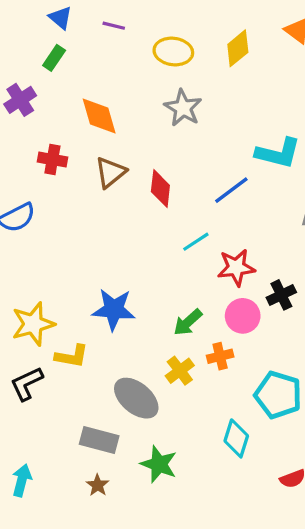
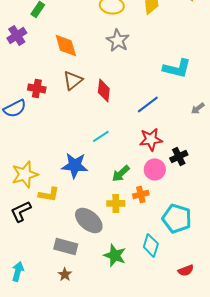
red cross: (52, 160) -> (37, 88), moved
blue line: (231, 190) -> (148, 104), moved
cyan line: (196, 242) -> (101, 136), moved
yellow cross: (180, 371) -> (116, 203), turned 36
green star: (159, 464) -> (115, 255), moved

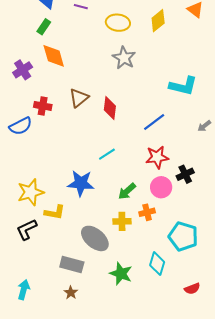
purple cross: (17, 35) -> (23, 70), moved
orange diamond: (66, 45) -> (54, 56), moved

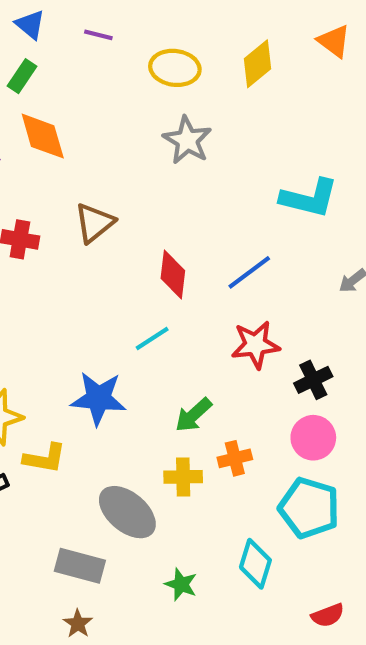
red diamond: (110, 108) -> (173, 274), moved
pink circle: (161, 187) -> (313, 438), moved
green star: (121, 274) -> (181, 584), size x0.7

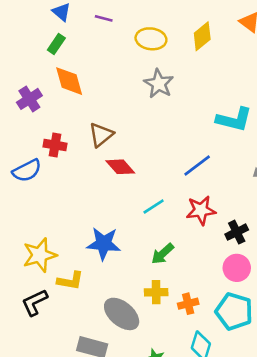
red diamond: (173, 274) -> (120, 167), moved, turned -48
cyan line: (152, 339) -> (154, 206), moved
orange cross: (235, 458) -> (188, 304), moved

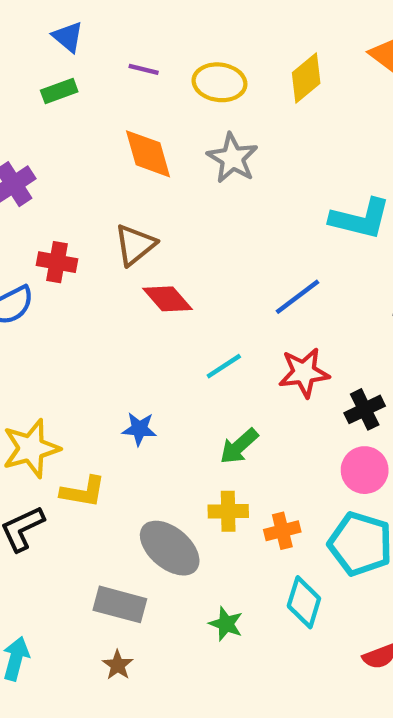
purple line: (104, 18) -> (144, 69), moved
green rectangle: (56, 44) -> (59, 91), turned 36
orange diamond: (69, 81) -> (148, 154), moved
blue star: (104, 244) -> (139, 429), size x0.6

